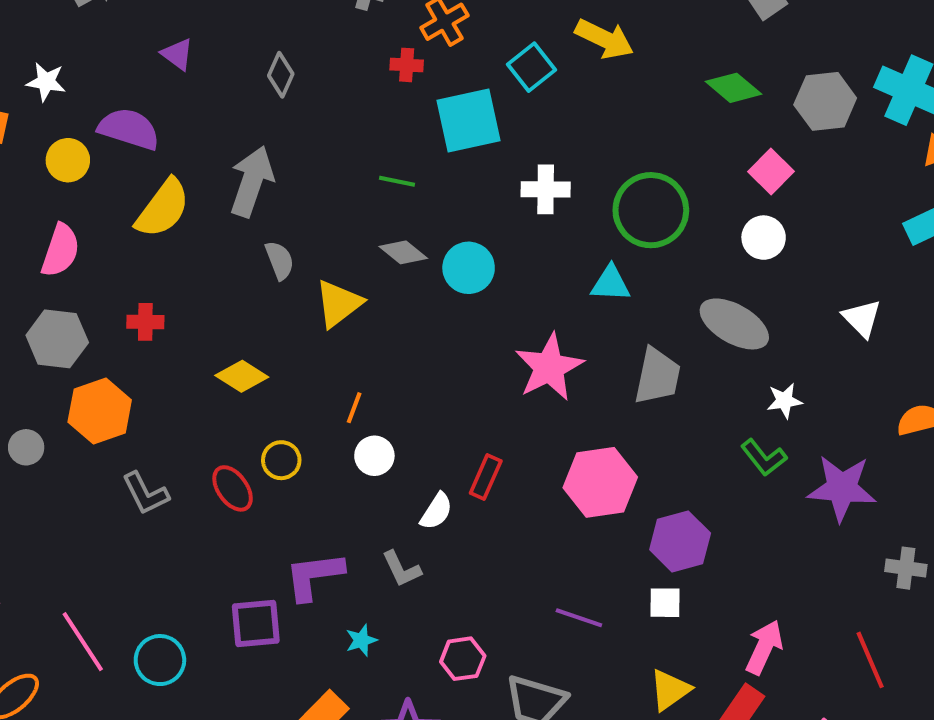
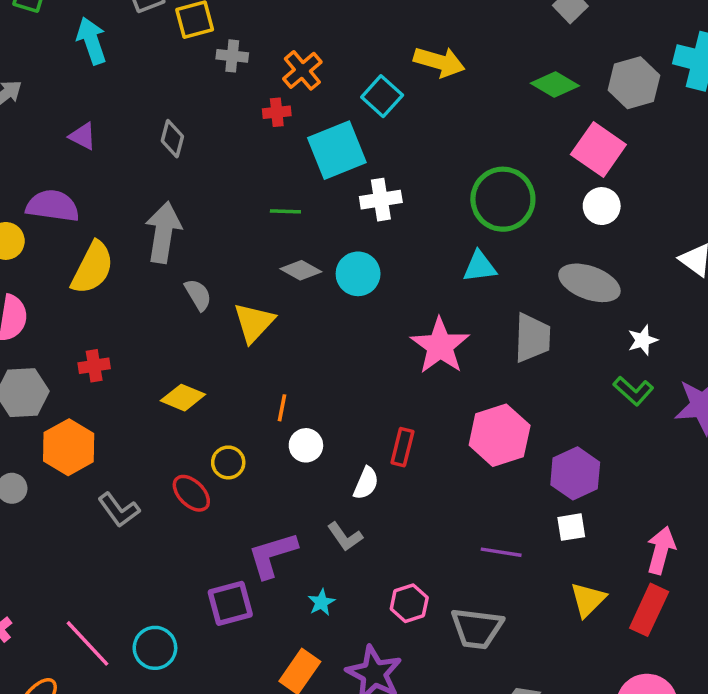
pink square: (771, 172) -> (598, 150), size x1.4
white cross: (546, 189) -> (381, 200), moved

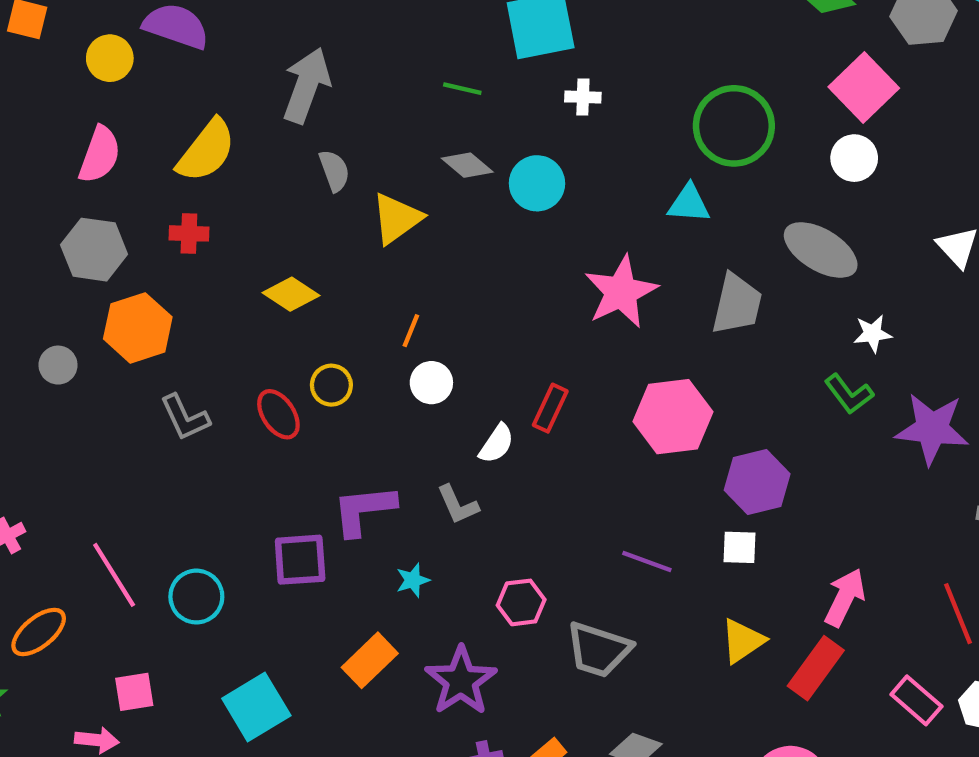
white cross: (381, 200) -> (583, 97), size x0.7
yellow semicircle: (92, 268) -> (206, 151), moved

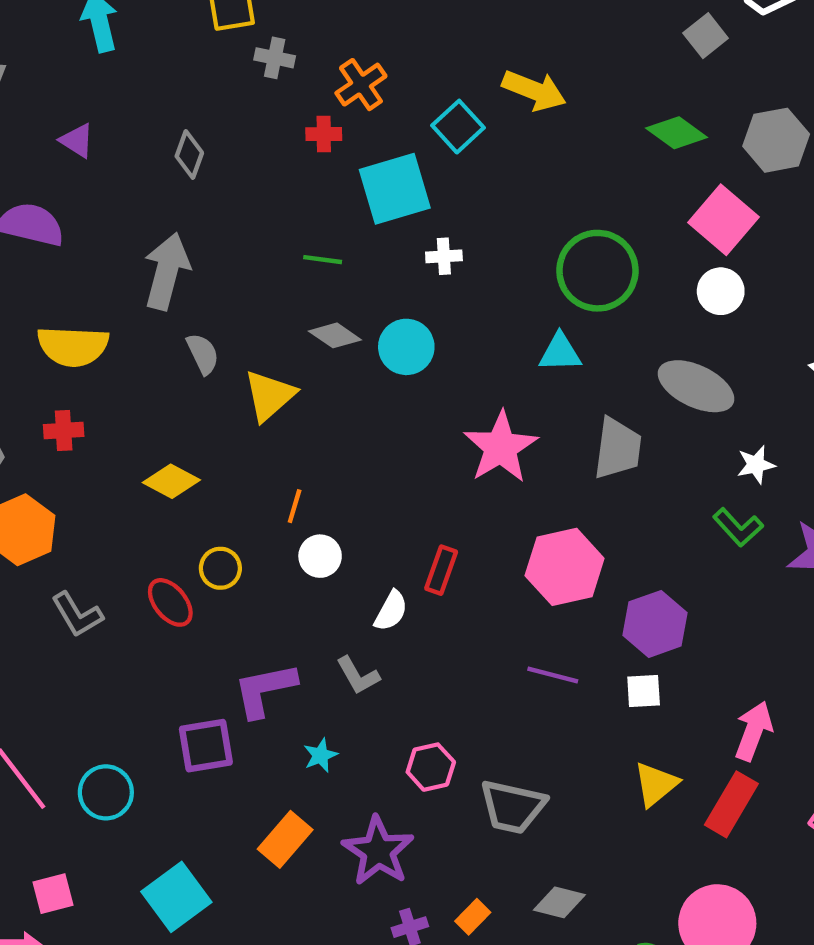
yellow semicircle: (206, 151) -> (73, 346), turned 60
purple line: (647, 561) -> (553, 675), moved

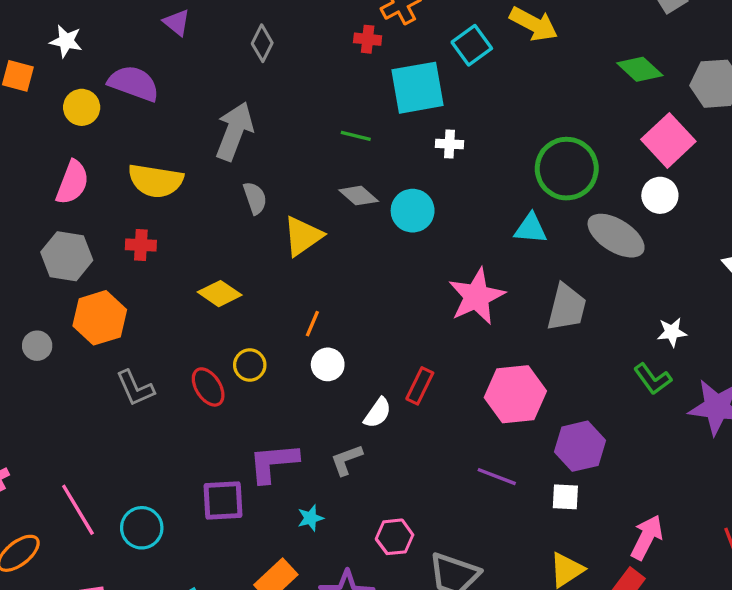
gray ellipse: (696, 386) -> (616, 236), moved
gray L-shape: (358, 676) -> (346, 460), turned 93

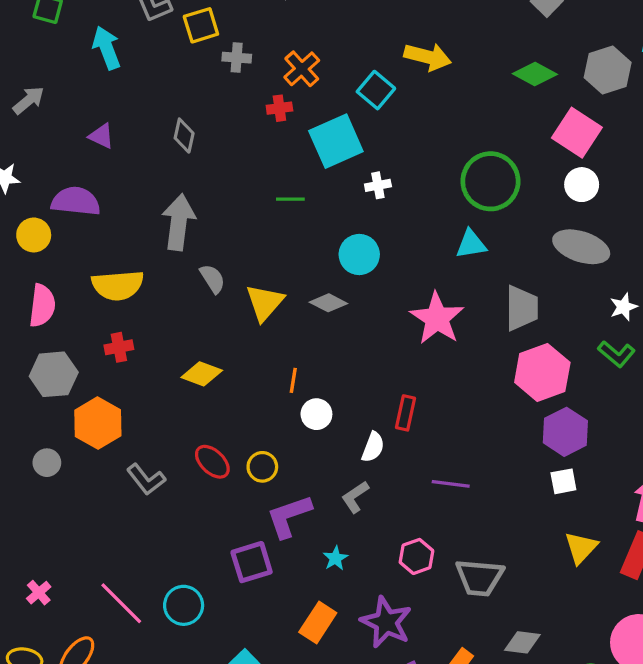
gray diamond: (359, 196) -> (328, 303), moved
gray ellipse: (616, 236) -> (581, 247), moved
yellow circle: (250, 365) -> (262, 467), moved
pink hexagon: (515, 394) -> (542, 372), moved
purple line: (497, 477) -> (451, 484), moved

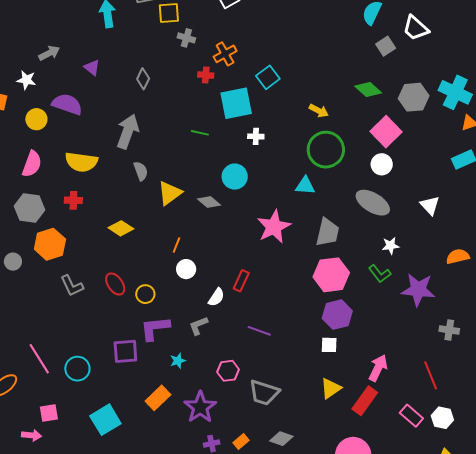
yellow arrow: (428, 57) -> (319, 111), moved, size x0.7
gray arrow: (29, 100) -> (49, 53), moved

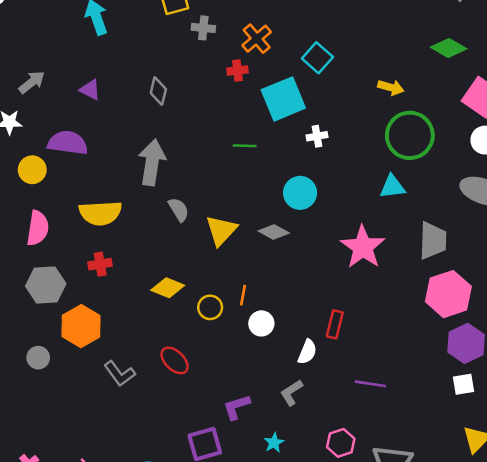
yellow circle: (145, 294) -> (210, 307), moved
purple L-shape: (155, 328) -> (237, 407), size x0.7

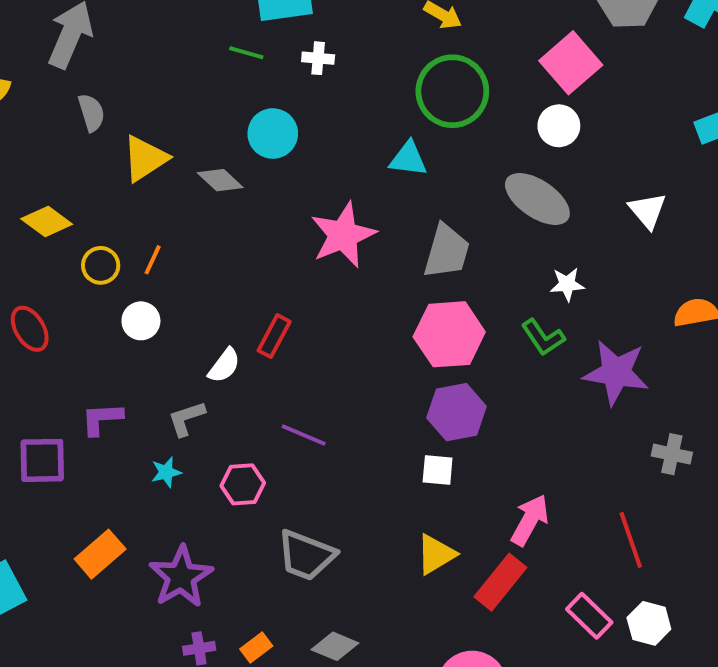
green line: (245, 146) -> (246, 53), moved
white circle: (261, 323) -> (141, 321), moved
cyan star: (274, 443) -> (166, 472), moved
pink hexagon: (341, 443) -> (243, 484), moved

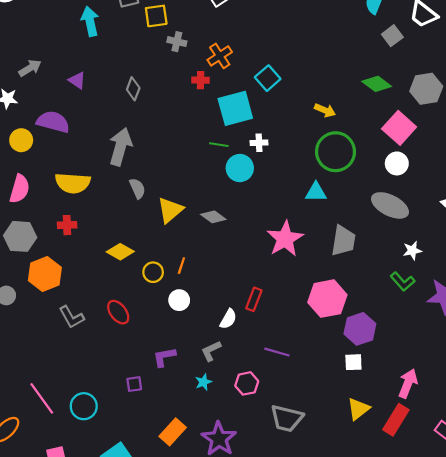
cyan circle: (273, 134) -> (240, 168), moved
pink hexagon: (449, 334) -> (327, 299), moved
purple square: (42, 460) -> (134, 384), size x0.6

